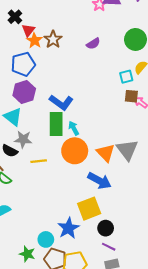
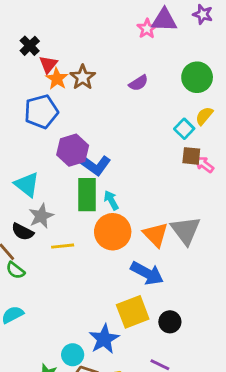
cyan square: (126, 77) -> (184, 129), turned -32
purple hexagon: (24, 92) -> (73, 150), moved
gray star: (23, 139) -> (41, 216), turned -30
black circle: (106, 228) -> (170, 322), moved

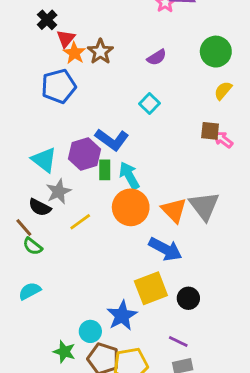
cyan square: (184, 129) -> (149, 103), moved
purple hexagon: (73, 150) -> (85, 154), moved
green rectangle: (87, 195) -> (105, 170), size x0.6
cyan arrow: (111, 200) -> (129, 176), size x1.4
yellow line: (63, 246) -> (80, 222), turned -30

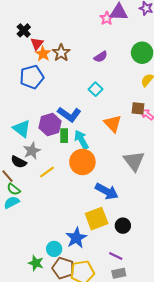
orange triangle: (174, 210) -> (113, 124), moved
cyan semicircle: (30, 291) -> (12, 202), moved

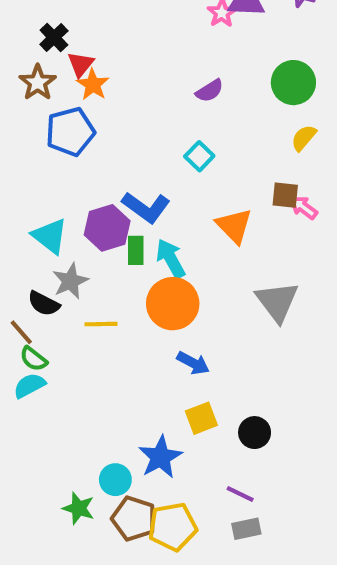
brown star: (61, 53) -> (38, 83), moved
yellow line: (47, 172) -> (101, 324), turned 35
blue arrow: (107, 191) -> (193, 363), moved, size x0.7
yellow square: (97, 219) -> (201, 418), size x0.7

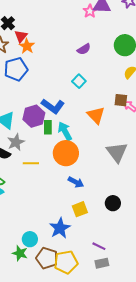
black circle: (255, 433) -> (113, 203), moved
cyan circle: (115, 480) -> (30, 239), moved

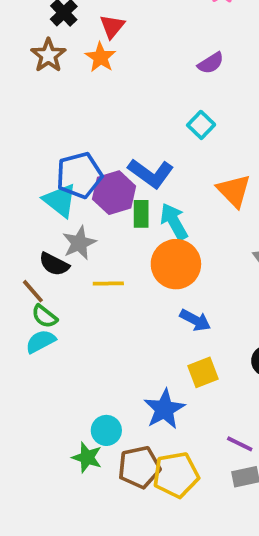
red triangle: (21, 36) -> (112, 26), moved
blue pentagon: (16, 69) -> (79, 175), moved
brown pentagon: (47, 258) -> (139, 467), turned -30

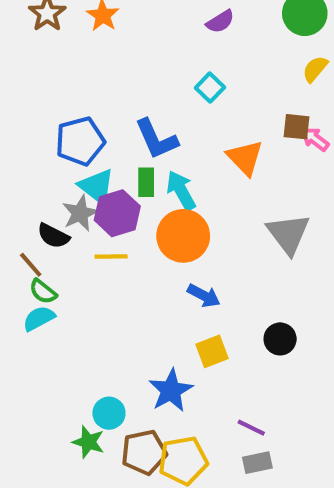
blue L-shape: (151, 173) -> (156, 139), turned 30
purple hexagon: (114, 193) -> (117, 213), moved
cyan triangle: (60, 200) -> (97, 186), moved

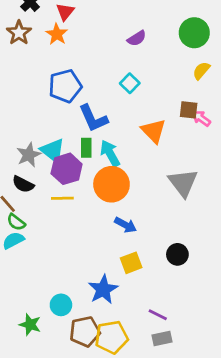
blue pentagon: (80, 141) -> (65, 86), moved
gray star: (80, 213) -> (29, 155), moved
green star: (88, 442) -> (30, 325), moved

